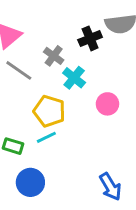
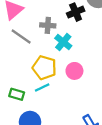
gray cross: (54, 56) -> (48, 25), turned -32
pink circle: (107, 104) -> (74, 71), moved

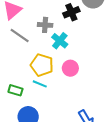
cyan line: (42, 88) -> (40, 84), turned 48

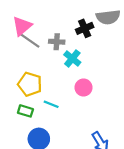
gray line: (20, 35) -> (30, 41), moved
yellow pentagon: (42, 65) -> (30, 84), moved

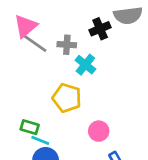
yellow pentagon: (30, 84) -> (67, 98), moved
pink circle: (84, 88) -> (99, 131), moved
cyan line: (51, 104) -> (40, 140), moved

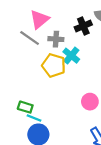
pink triangle: (26, 26) -> (39, 19), moved
yellow pentagon: (67, 98) -> (54, 65), moved
pink circle: (99, 131) -> (90, 102), moved

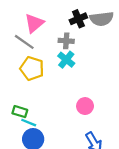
black cross: (83, 26) -> (78, 19), moved
gray cross: (56, 39) -> (66, 41), moved
yellow pentagon: (54, 65) -> (32, 68), moved

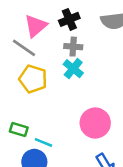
black cross: (78, 19) -> (69, 19), moved
pink circle: (85, 106) -> (95, 123), size x1.5
cyan line: (29, 123) -> (43, 142), moved

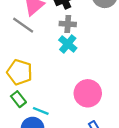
yellow pentagon: (33, 79) -> (20, 72), moved
green rectangle: (19, 129) -> (18, 99), turned 35

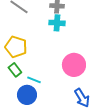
cyan cross: (68, 44) -> (57, 23), turned -35

